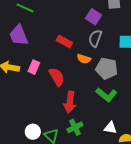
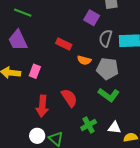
gray semicircle: (95, 38) -> (106, 38), moved
red semicircle: (57, 77) -> (69, 98), moved
red arrow: (70, 102) -> (42, 106), moved
green cross: (75, 127) -> (89, 125), moved

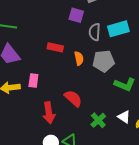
orange semicircle: (84, 60) -> (79, 58), turned -104
green L-shape: (109, 95) -> (125, 84), moved
white triangle: (114, 128) -> (124, 117), turned 40

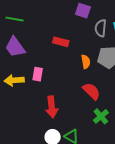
orange semicircle: (79, 58) -> (86, 62), moved
red semicircle: (73, 98) -> (91, 91), moved

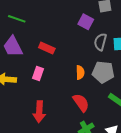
red rectangle: (61, 42) -> (47, 48), moved
pink rectangle: (38, 74) -> (38, 73), moved

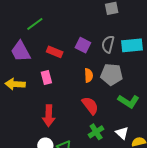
green line: (17, 19) -> (35, 24), moved, turned -54
purple square: (86, 22) -> (83, 45), moved
pink rectangle: (38, 73) -> (46, 78), turned -32

